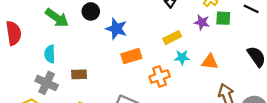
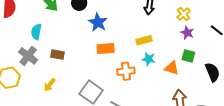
green square: (223, 18) -> (188, 56), moved
purple star: (202, 22) -> (187, 33), moved

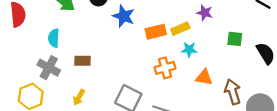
purple star: (187, 33) -> (205, 13), moved
orange rectangle: (106, 49) -> (156, 32), moved
orange triangle: (172, 68) -> (204, 77), moved

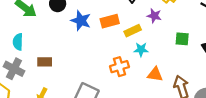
orange rectangle: (156, 32) -> (110, 21), moved

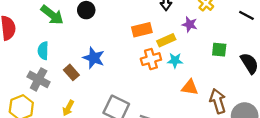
blue star: (81, 21) -> (94, 58), moved
brown rectangle: (45, 62) -> (71, 72), turned 48
orange cross: (119, 67) -> (151, 59), moved

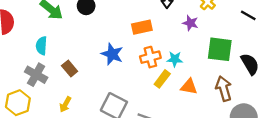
yellow rectangle: (166, 40) -> (162, 79), moved, turned -30
green square: (219, 50) -> (220, 49), size x1.6
blue star: (94, 58) -> (112, 54), moved
brown arrow: (218, 101) -> (224, 89), moved

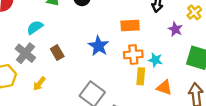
cyan semicircle: (41, 46) -> (35, 27), turned 42
yellow rectangle: (162, 79) -> (141, 76), turned -42
yellow arrow: (65, 104) -> (39, 84), moved

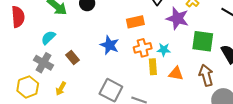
purple star: (175, 29) -> (178, 18), size x1.6

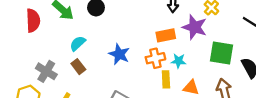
red semicircle: (18, 17) -> (33, 20), moved
orange rectangle: (135, 22) -> (166, 35), moved
cyan semicircle: (48, 38) -> (78, 43), moved

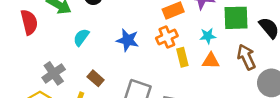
cyan star: (178, 61) -> (208, 36), moved
brown rectangle: (78, 67) -> (96, 78), moved
gray cross: (46, 71) -> (54, 73), turned 35

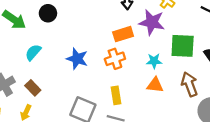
yellow rectangle: (182, 57) -> (116, 95), moved
brown rectangle: (96, 78) -> (33, 88), moved

